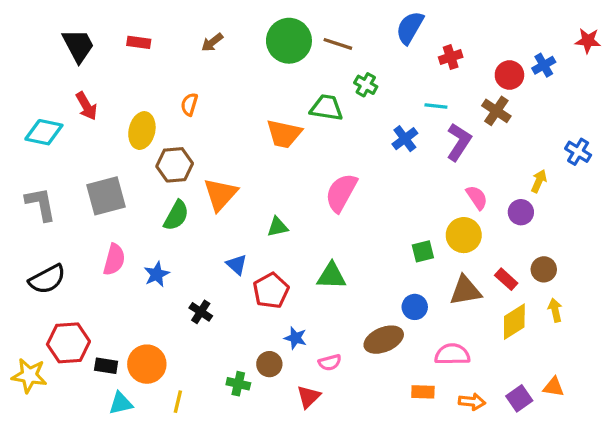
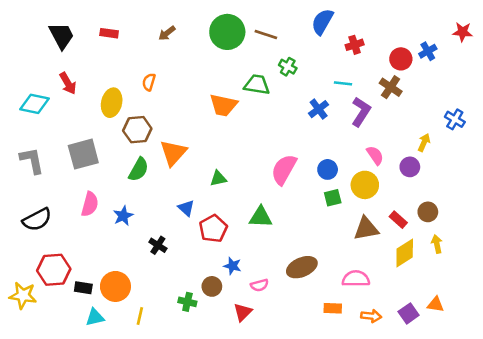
pink semicircle: (341, 193) -> (284, 169), moved
blue circle: (415, 307) -> (328, 169), moved

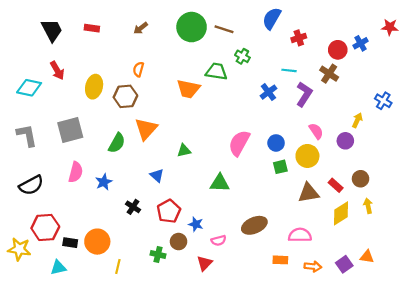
orange semicircle: (149, 82) -> (138, 69), moved
brown hexagon: (137, 130) -> (125, 96), moved
red pentagon: (213, 229) -> (169, 211), moved
cyan triangle: (95, 317) -> (58, 268), moved

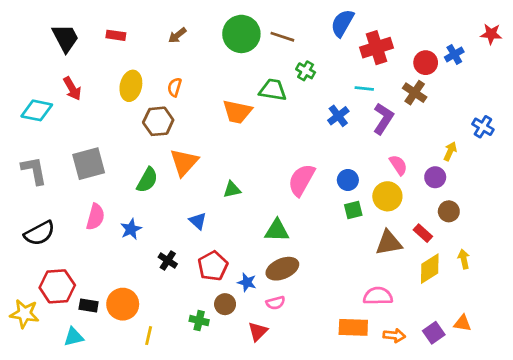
red cross: (299, 38) -> (377, 48), size x1.6
yellow ellipse: (94, 87) -> (131, 86), moved
brown circle: (361, 179) -> (449, 211), moved
brown ellipse: (254, 225) -> (282, 269), moved
orange rectangle: (280, 260) -> (353, 327), size x1.5

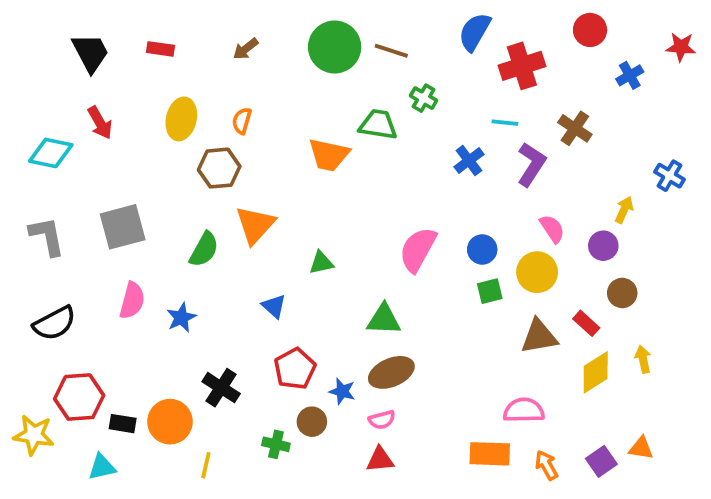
red circle: (426, 63) -> (590, 30), moved
black cross: (168, 260) -> (221, 388), moved, size x1.4
red triangle: (258, 331) -> (380, 459), moved, turned 40
orange arrow: (394, 336) -> (547, 465), turned -125

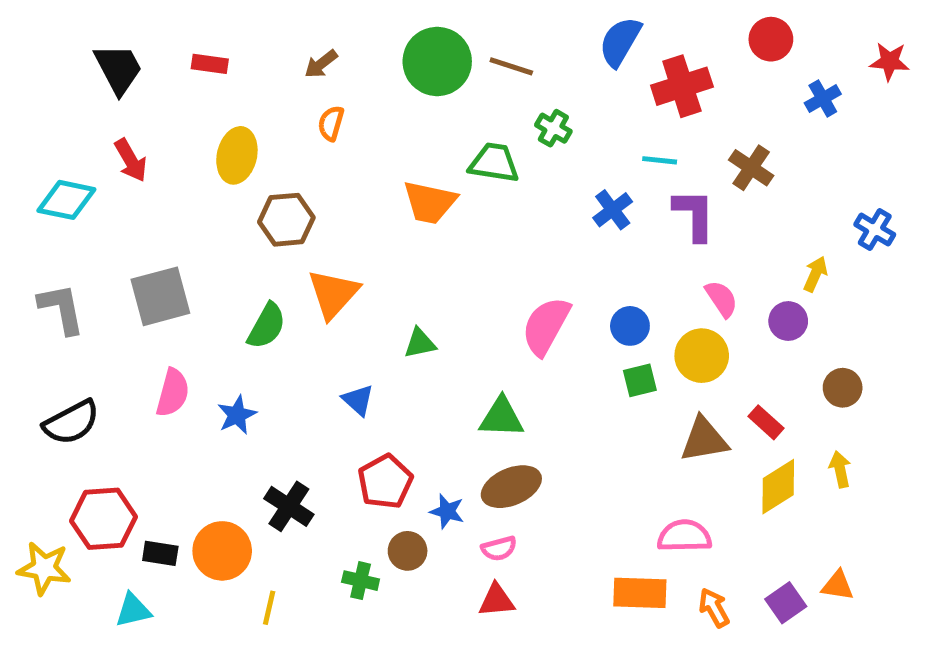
orange semicircle: (242, 121) -> (331, 123), moved
purple L-shape: (531, 164) -> (694, 215), turned -33
brown circle: (622, 293) -> (843, 388), moved

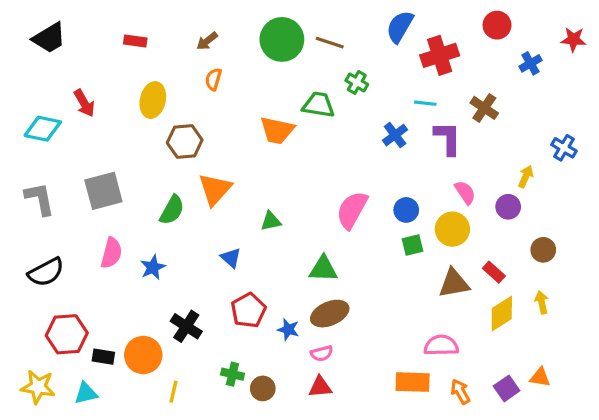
black trapezoid: (118, 69) -> (49, 38), moved, turned 87
brown circle: (408, 551) -> (263, 388), moved
yellow star: (44, 568) -> (38, 387), moved

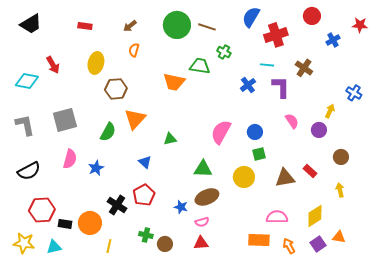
yellow circle: (452, 229) -> (244, 177), moved
red pentagon: (248, 310) -> (144, 195), moved
yellow diamond: (502, 314) -> (315, 216), moved

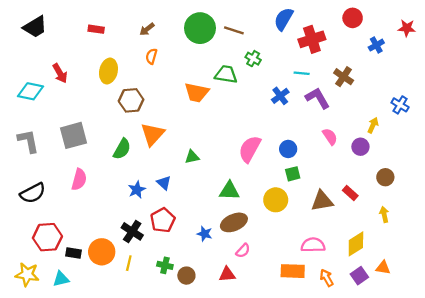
purple L-shape: (281, 87) -> (318, 98), turned -30
blue star: (96, 168) -> (137, 190), moved
pink semicircle: (202, 222) -> (243, 251), moved, turned -32
yellow line: (109, 246) -> (129, 263), moved

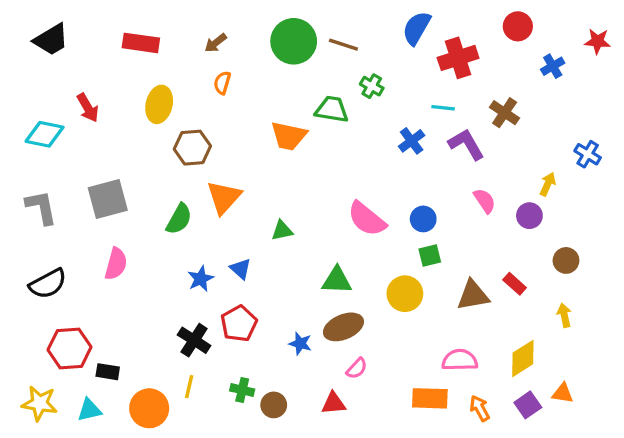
red rectangle: (96, 29) -> (141, 43), size x1.5
pink semicircle: (250, 149) -> (367, 219), turned -80
orange circle: (102, 252) -> (149, 408), moved

